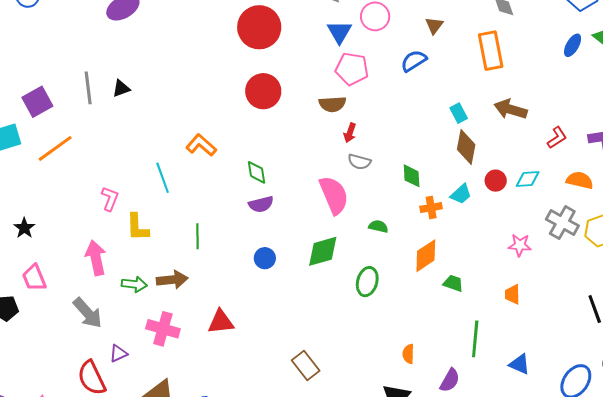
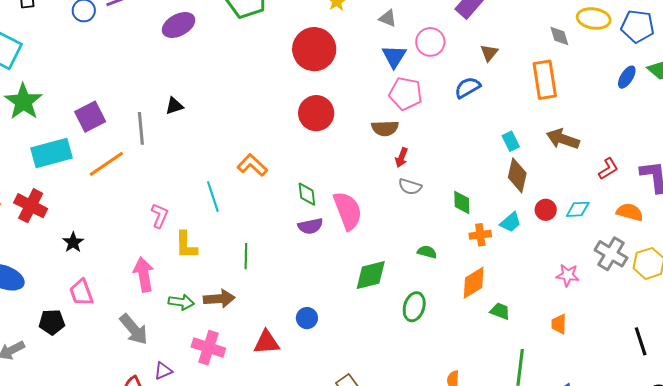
gray line: (88, 88) -> (141, 128), moved
pink semicircle: (334, 195) -> (348, 211), moved
blue circle: (265, 258) -> (307, 318), moved

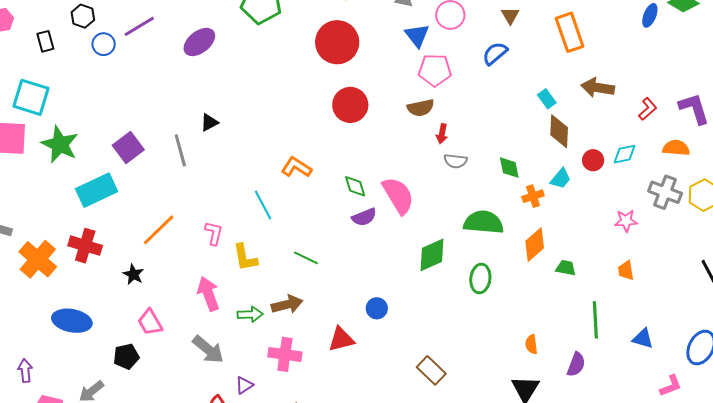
orange line: (106, 164) -> (159, 230), moved
green semicircle: (427, 252) -> (484, 222), size x2.0
green line: (246, 256) -> (306, 258), turned -55

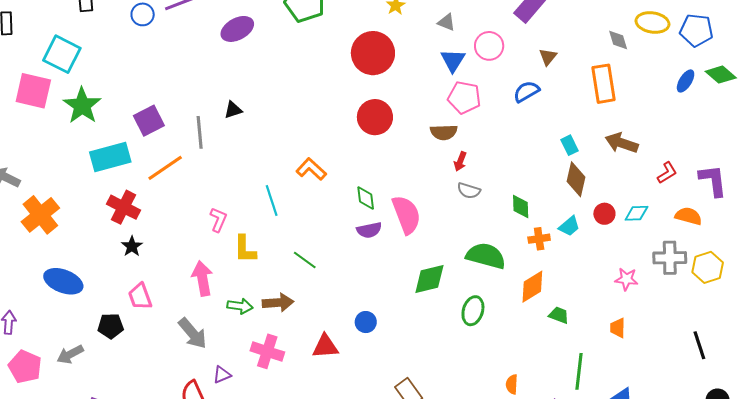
gray cross: (665, 192) -> (670, 258), turned -32
orange line: (159, 230) -> (165, 168), moved
red cross: (85, 246) -> (124, 207), moved

